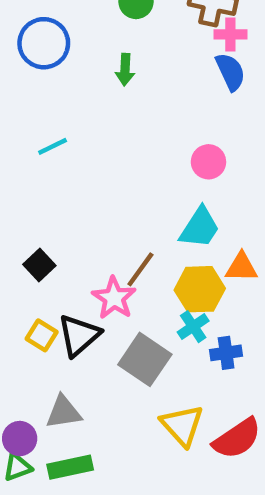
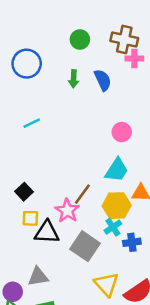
blue semicircle: (230, 72) -> (103, 80), moved
yellow square: (42, 335) -> (30, 218), moved, turned -30
black triangle: (79, 335) -> (47, 232), turned 44

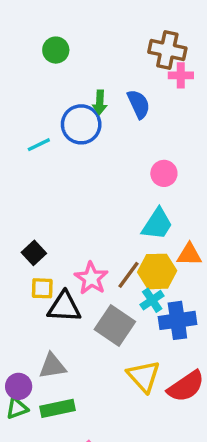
green circle: (80, 40) -> (56, 50), moved
blue circle: (27, 64) -> (81, 124), moved
cyan line: (32, 123) -> (39, 145), moved
brown line: (82, 194) -> (128, 275), moved
blue cross: (132, 242) -> (177, 320), size x1.5

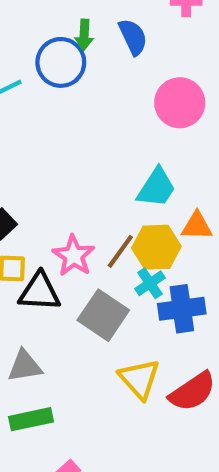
pink circle: (164, 173) -> (180, 103), moved, size x1.5

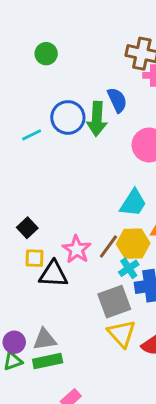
green arrow: (84, 35) -> (97, 119), moved, size x1.6
gray square: (103, 315) -> (114, 302), moved, turned 36
gray triangle: (25, 366) -> (45, 339), moved

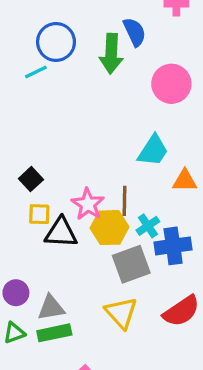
blue circle: (68, 117) -> (56, 42), moved
yellow hexagon: (133, 244) -> (110, 228), moved
brown line: (108, 247) -> (125, 201), turned -35
yellow triangle: (122, 334) -> (121, 313), moved
purple circle: (14, 342) -> (16, 293), moved

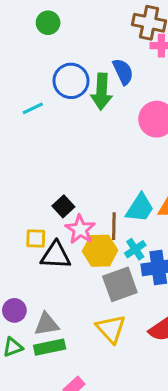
blue circle: (56, 42) -> (71, 81), moved
cyan trapezoid: (153, 151) -> (140, 208), moved
black square: (31, 179) -> (63, 206), moved

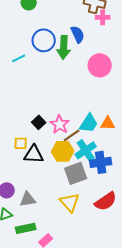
brown line: (114, 226) -> (72, 135), turned 54
pink star: (80, 229) -> (60, 124), moved
cyan cross: (135, 249) -> (86, 150), size x1.5
green rectangle: (50, 347) -> (26, 228), moved

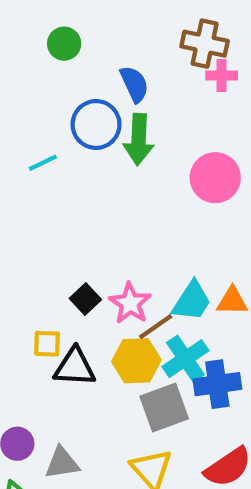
blue semicircle: (78, 34) -> (134, 84), moved

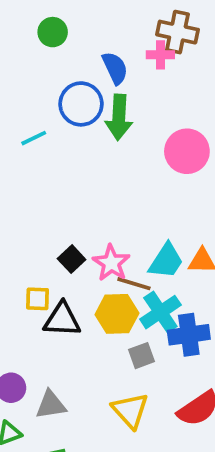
pink cross: (222, 76) -> (160, 55), moved
brown line: (156, 327) -> (134, 284), turned 52
gray square: (164, 408) -> (142, 356), size x0.6

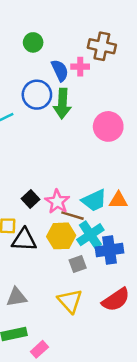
green circle: (53, 32) -> (33, 42), moved
pink cross: (160, 55) -> (80, 67), moved
cyan trapezoid: (166, 261) -> (94, 200), turned 32

